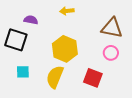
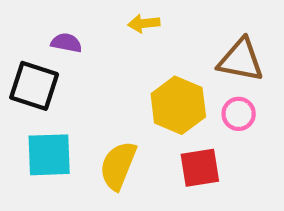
yellow hexagon: (65, 49) -> (178, 105), moved
cyan square: (23, 72) -> (49, 155), size x1.6
red square: (93, 78) -> (200, 168), turned -30

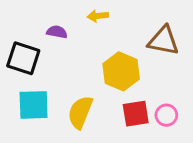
purple semicircle: (66, 43) -> (57, 32), moved
pink circle: (239, 114) -> (166, 115), moved

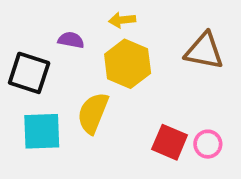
yellow hexagon: (121, 71) -> (128, 64), moved
yellow semicircle: (80, 112) -> (93, 113), moved
red square: (136, 114) -> (170, 142), turned 32

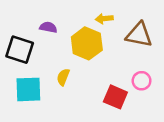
yellow arrow: (122, 20) -> (104, 19), moved
yellow semicircle: (93, 113) -> (63, 77), size x0.6
pink circle: (208, 144) -> (142, 81), moved

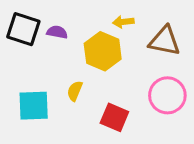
black square: (20, 50) -> (23, 29), moved
pink circle: (142, 81) -> (167, 95), size x1.6
red square: (115, 97) -> (114, 117), moved

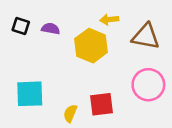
black square: (23, 29) -> (21, 26), size x0.6
yellow semicircle: (75, 91) -> (70, 113), moved
red square: (114, 117) -> (101, 104), turned -30

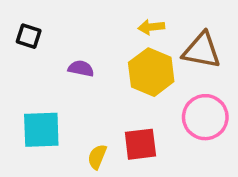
purple semicircle: (51, 29) -> (81, 68), moved
yellow hexagon: (91, 46) -> (151, 72), moved

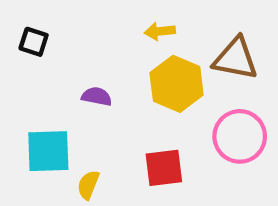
yellow arrow: (151, 27) -> (160, 31), moved
purple semicircle: (81, 68) -> (97, 96), moved
yellow semicircle: (97, 157) -> (88, 185), moved

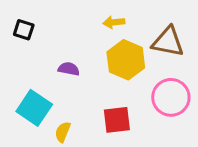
cyan square: (48, 151) -> (34, 108), turned 36

